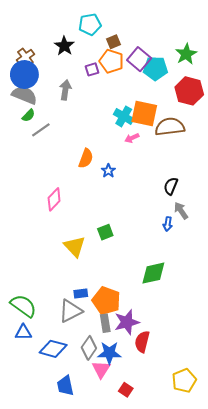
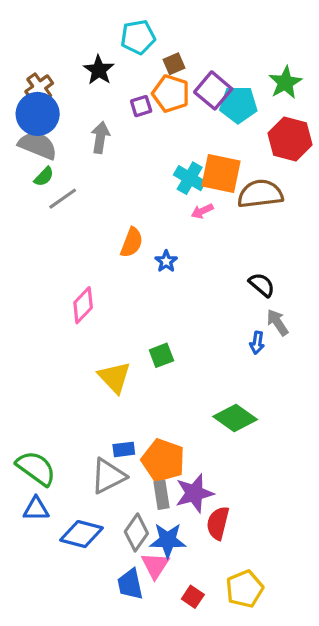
black semicircle: (171, 186) -> (262, 285), turned 108
green diamond: (153, 273) -> (235, 418), turned 48
yellow pentagon: (184, 381) -> (245, 589), moved
blue trapezoid: (65, 386) -> (130, 584), moved

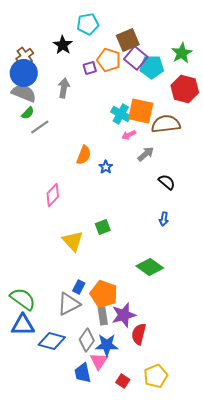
brown square: (174, 64) -> (128, 40), moved, size x1.6
gray arrow: (277, 322) -> (146, 154), moved, turned 84
blue rectangle: (124, 449) -> (79, 287), turned -56
blue triangle: (36, 509) -> (23, 325), size x1.4

